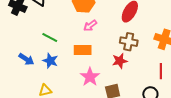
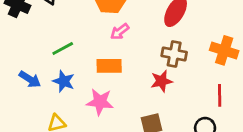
green line: (50, 38) -> (63, 49), turned -56
pink star: (90, 77) -> (100, 102), moved, turned -30

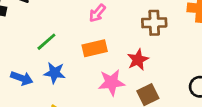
red star: (162, 81) -> (138, 60), moved
pink star: (100, 102) -> (111, 82), moved

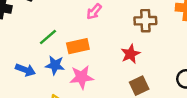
orange rectangle: (95, 48) -> (78, 46), moved
pink star: (111, 82) -> (82, 77), moved

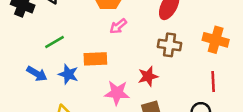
green line: (48, 37) -> (54, 42), moved
pink star: (82, 77) -> (117, 93), moved

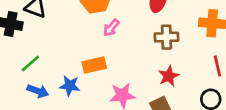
green line: (54, 42) -> (30, 64), moved
red star: (148, 76) -> (169, 76), moved

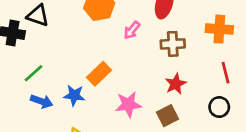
pink arrow: (111, 28) -> (132, 30), moved
orange rectangle: (94, 65) -> (99, 74), turned -30

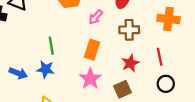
green line: (34, 73) -> (51, 46), moved, turned -60
red line: (226, 73) -> (160, 57), moved
orange rectangle: (99, 74) -> (92, 50), moved, turned -30
pink star: (128, 104) -> (90, 79), turned -30

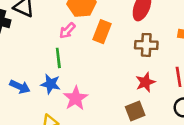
pink arrow: (96, 17) -> (67, 31), moved
orange rectangle: (92, 50) -> (102, 32), moved
pink star: (90, 79) -> (76, 98), moved

